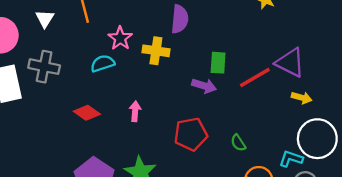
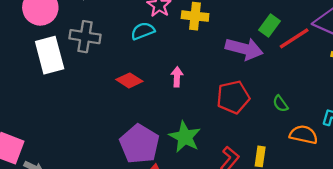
green rectangle: (218, 63) -> (269, 25), moved, turned 35
purple arrow: (204, 86) -> (244, 49), size x1.5

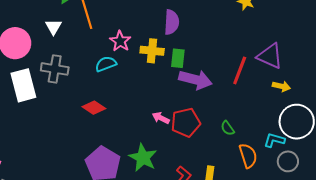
green rectangle: (269, 25) -> (178, 58), moved, turned -30
red line: (294, 38) -> (240, 70), turned -36
pink arrow: (177, 77) -> (161, 118), moved, turned -66
orange semicircle: (304, 135) -> (248, 156), turned 60

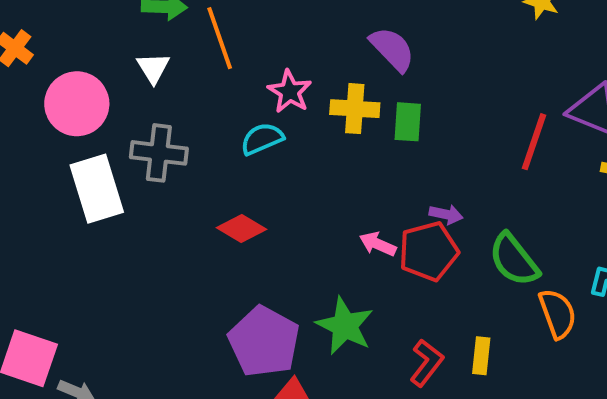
purple semicircle: (172, 22) -> (392, 49), turned -45
purple arrow: (195, 80) -> (446, 214), moved, size x0.5
green semicircle: (228, 128) -> (514, 260), size x1.8

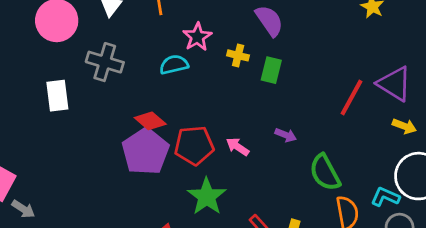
yellow cross: (355, 109) -> (238, 55), size x0.7
white rectangle: (97, 189) -> (57, 96), moved, size x0.7
red pentagon: (429, 251) -> (194, 145), moved
purple pentagon: (264, 342) -> (145, 152), moved

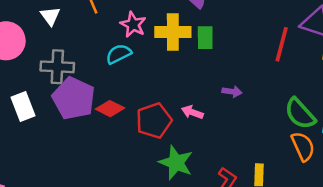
yellow cross: (238, 55) -> (173, 32), size x1.8
purple pentagon: (145, 152) -> (74, 98), moved
green semicircle: (325, 173) -> (300, 114), moved

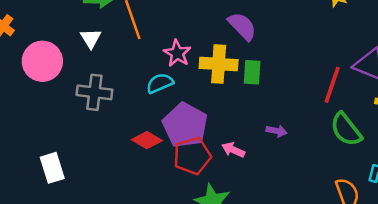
purple pentagon: (74, 98) -> (185, 125), moved
white rectangle: (23, 107) -> (52, 168), moved
green semicircle: (300, 114) -> (346, 129), moved

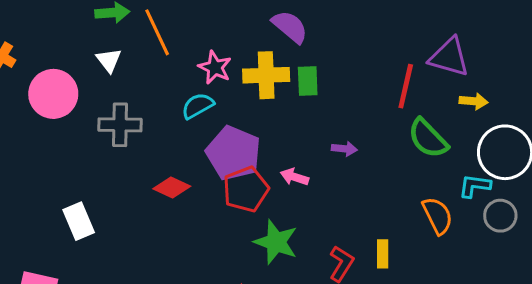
red diamond: (147, 140) -> (172, 187), moved

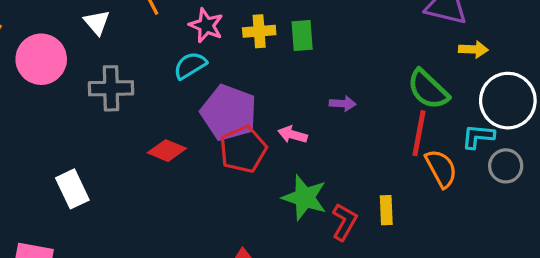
yellow cross: (266, 75) -> (259, 31), size x0.7
red line: (406, 86) -> (419, 133), moved
green star: (276, 242) -> (305, 198), moved

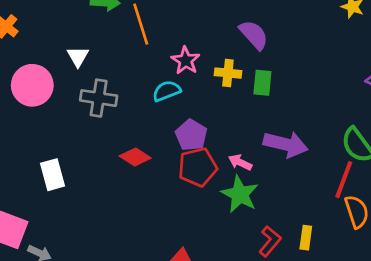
white triangle: (97, 22) -> (78, 57), moved
pink circle: (41, 59) -> (32, 85), moved
purple arrow: (343, 104) -> (286, 144), size x2.0
purple pentagon: (229, 113) -> (191, 135), size x0.7
green star: (305, 198) -> (240, 194), moved

